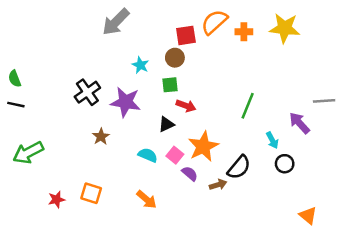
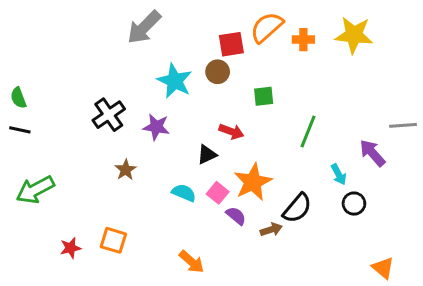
cyan star: (140, 65) -> (175, 81), size x1.6
green square: (170, 85) -> (264, 96), moved
purple star: (126, 102) -> (156, 127), size x0.7
orange arrow: (147, 199) -> (192, 262), moved

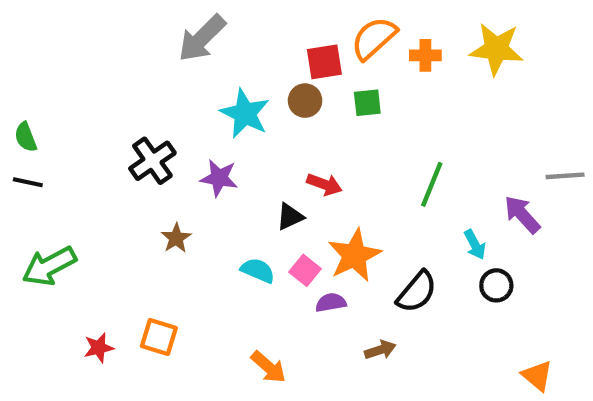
green square: (264, 96) -> (367, 103), moved
purple semicircle: (236, 216) -> (331, 303), turned -50
brown arrow: (271, 230) -> (380, 350), moved

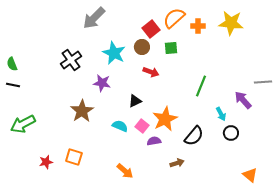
red square: (324, 62) -> (151, 29), turned -30
black cross: (152, 161) -> (71, 60), moved
red arrow: (324, 184) -> (151, 72), moved
brown star: (176, 238) -> (82, 111), size x1.6

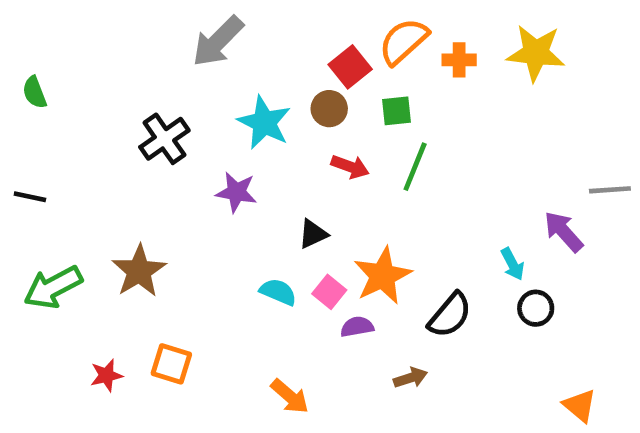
green semicircle: (12, 64) -> (35, 92), moved
green line: (201, 86) -> (415, 167), moved
brown star: (82, 111) -> (139, 271), moved

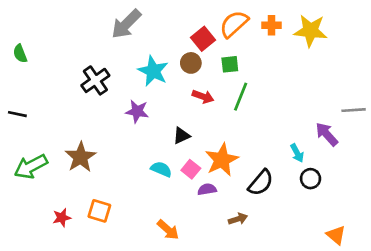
orange cross: (459, 60) -> (272, 25), moved

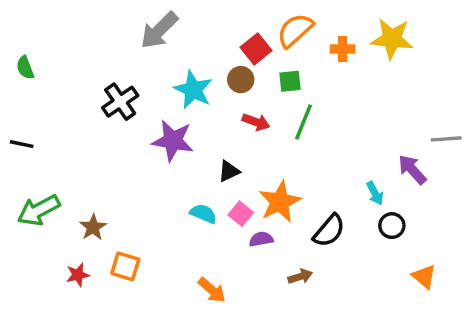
orange cross: (272, 25) -> (343, 49), moved
purple star: (137, 111) -> (173, 141), size x1.4
brown star: (81, 157) -> (93, 227), moved, size x0.7
orange triangle: (336, 235) -> (424, 277), moved

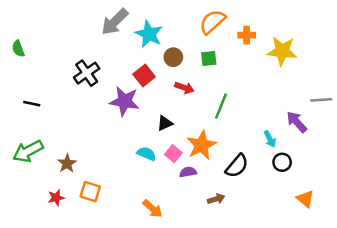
yellow star: (392, 39) -> (282, 51), moved
red square: (256, 49) -> (144, 76), moved
cyan star: (193, 90) -> (149, 34), moved
green line: (304, 122) -> (221, 106), moved
black line: (22, 144) -> (32, 104), moved

